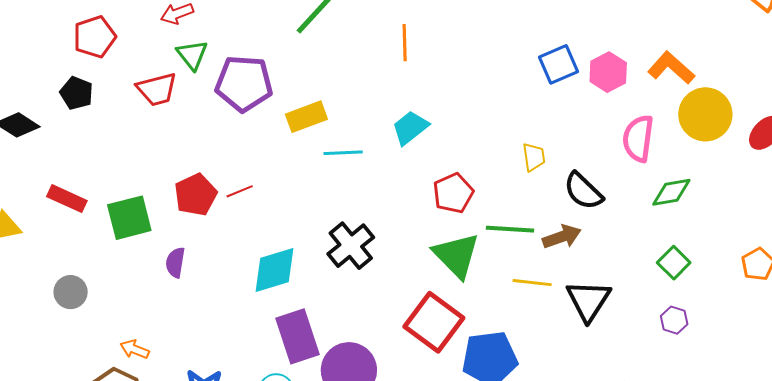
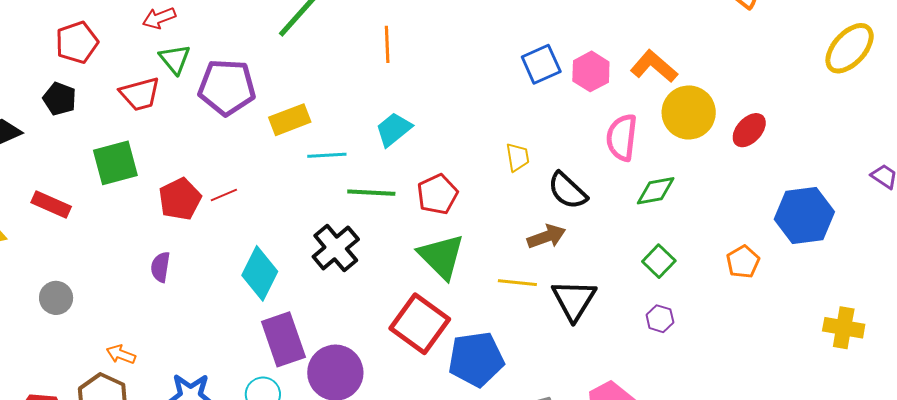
green square: (129, 218) -> (115, 163), moved
green line: (510, 229) -> (371, 193), moved
cyan diamond: (274, 270) -> (260, 273), turned -46

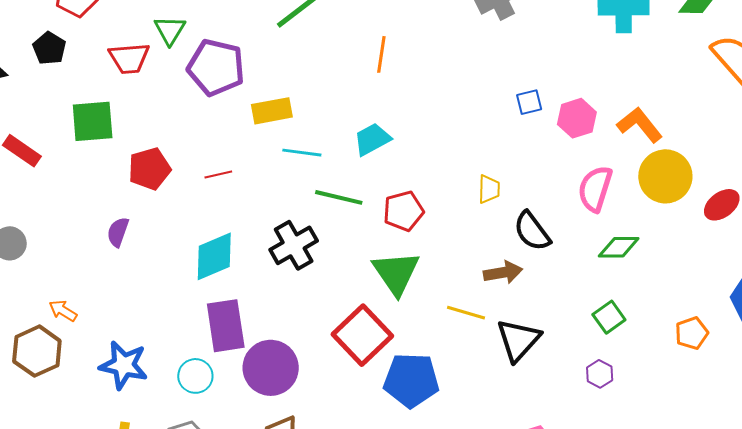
blue square: (541, 64) -> (529, 102), size x0.7
red line: (224, 195) -> (218, 174), moved
cyan diamond: (260, 273) -> (214, 256), turned 30

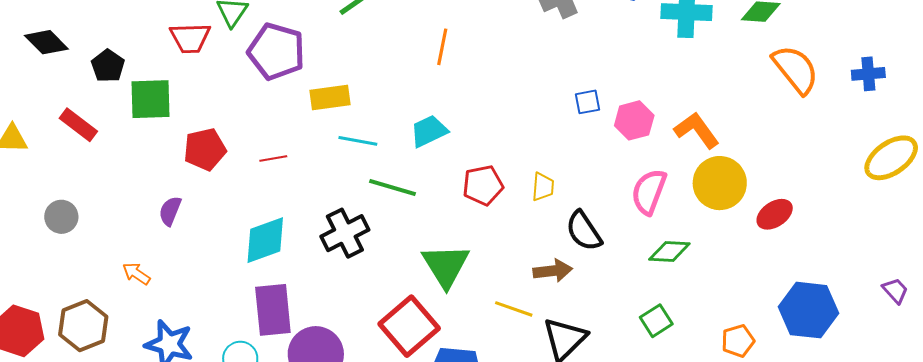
black pentagon: (49, 48) -> (108, 66), moved
red pentagon: (403, 211) -> (483, 185), moved
orange arrow: (63, 311) -> (136, 274), moved

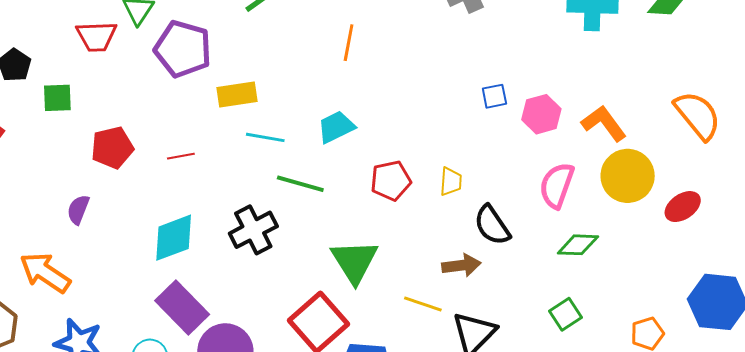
orange semicircle: (795, 69) -> (698, 115), moved
green square: (150, 99) -> (57, 98), size x0.7
orange arrow: (136, 274) -> (45, 273), size x1.8
purple rectangle: (273, 310) -> (182, 307), turned -38

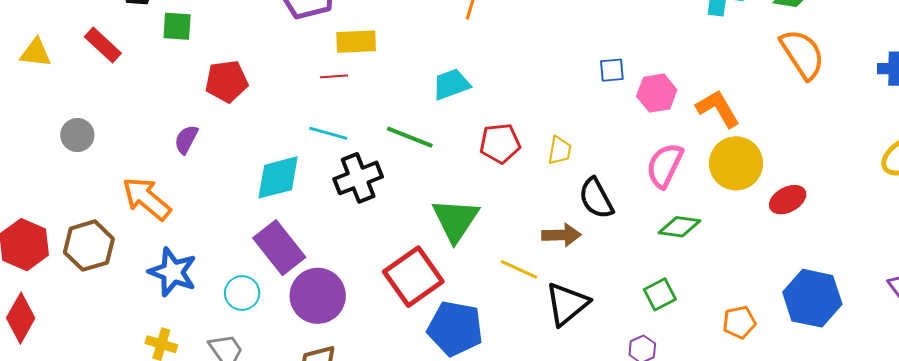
orange semicircle: (698, 115) -> (802, 54), moved
cyan line: (265, 137) -> (328, 133), moved
red line: (181, 156) -> (334, 76), moved

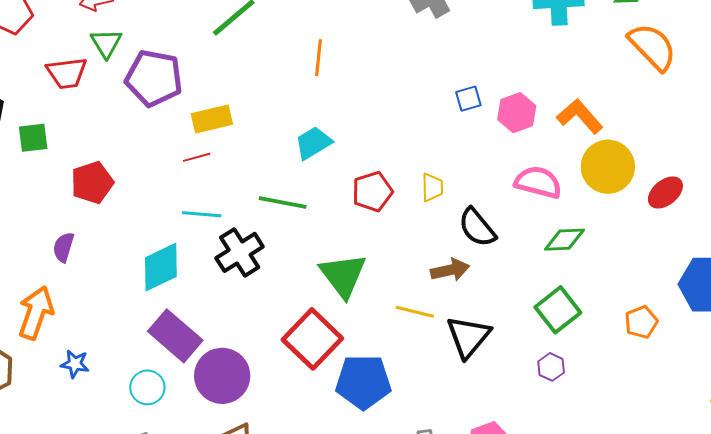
pink semicircle: (665, 165) -> (538, 182), turned 90
orange arrow: (147, 199) -> (36, 313), turned 80
blue star: (173, 272) -> (75, 364), moved, size x0.6
green square: (660, 294) -> (558, 310), size x1.4

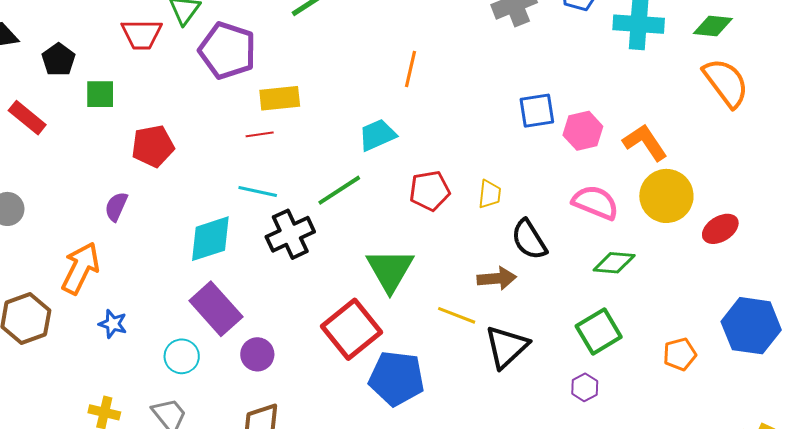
orange line: (319, 58) -> (411, 69), moved
blue square: (468, 99) -> (537, 111), size x1.4
green line: (283, 203) -> (339, 190), turned -51
purple circle: (222, 376) -> (257, 354), size x0.6

